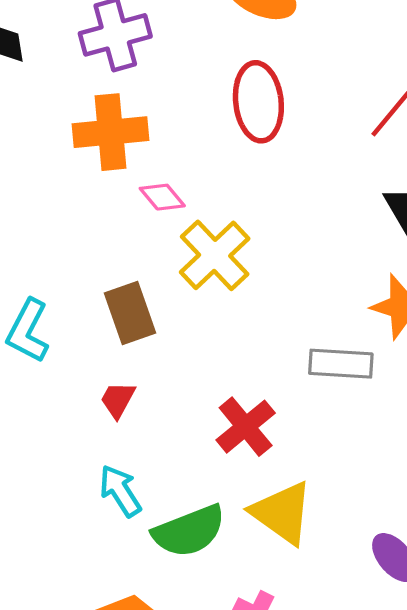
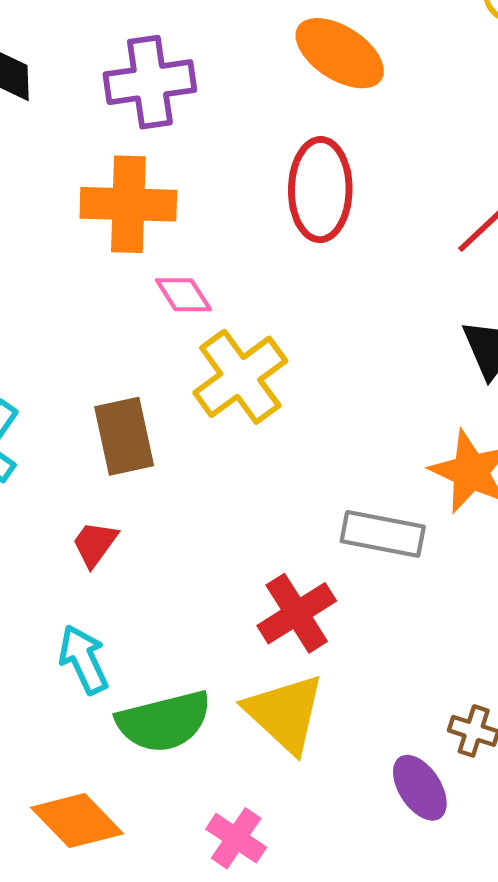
red cross: (246, 427) -> (297, 613), moved

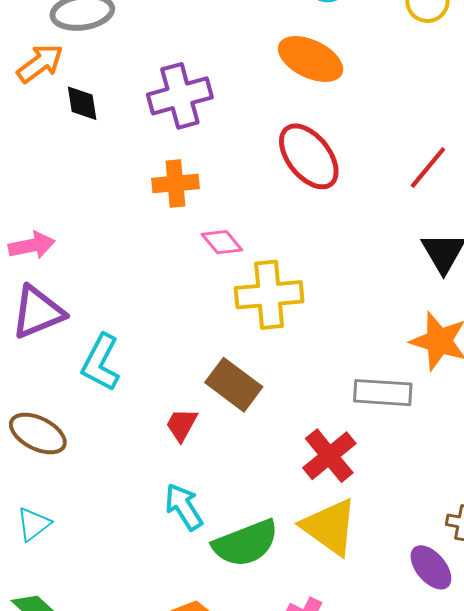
red ellipse: (320, 190) -> (309, 156), turned -32
orange cross: (128, 204) -> (175, 183), size x0.7
yellow cross: (240, 377) -> (269, 295), turned 38
brown rectangle: (124, 436) -> (234, 385), moved, turned -34

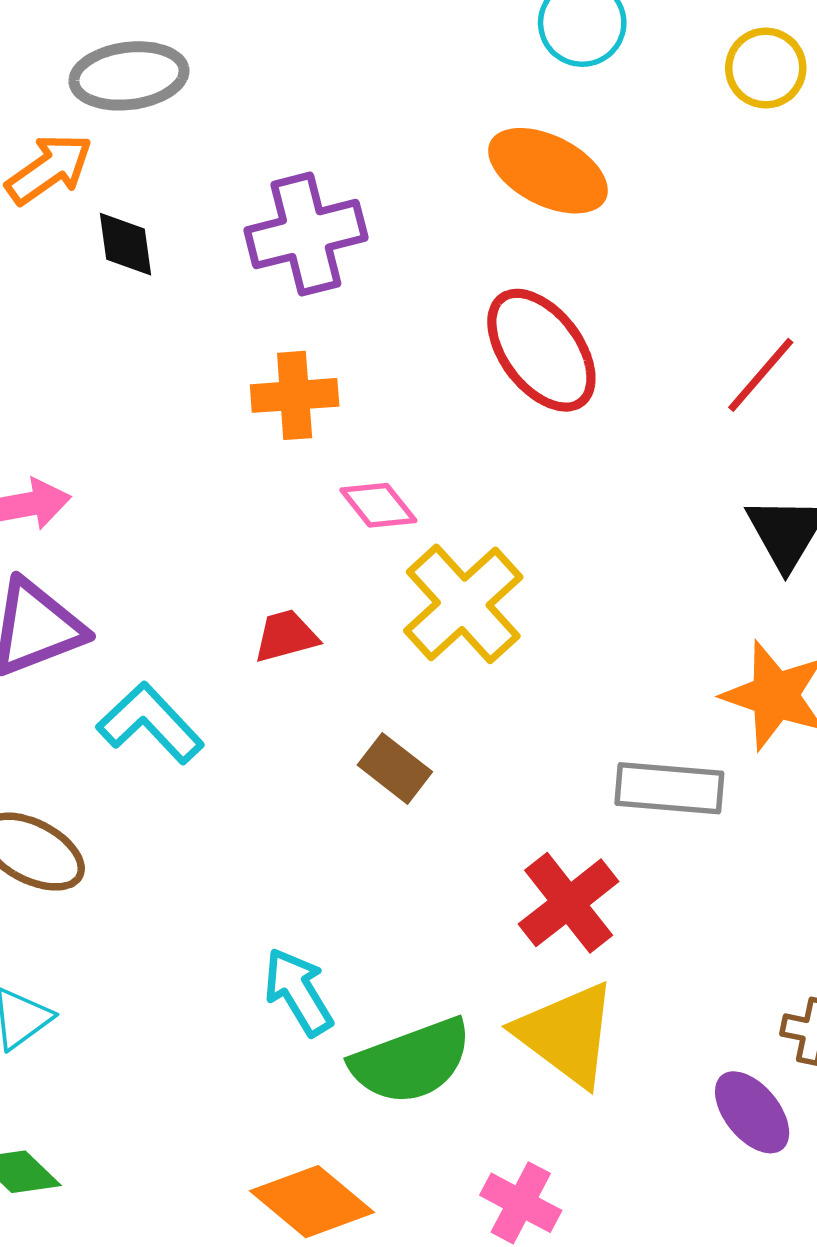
yellow cross: (269, 295) -> (463, 604), turned -38
cyan L-shape: (101, 363) -> (150, 723), turned 108
brown rectangle: (234, 385) -> (395, 768), size x0.7
red trapezoid: (182, 425) -> (286, 636), moved, turned 45

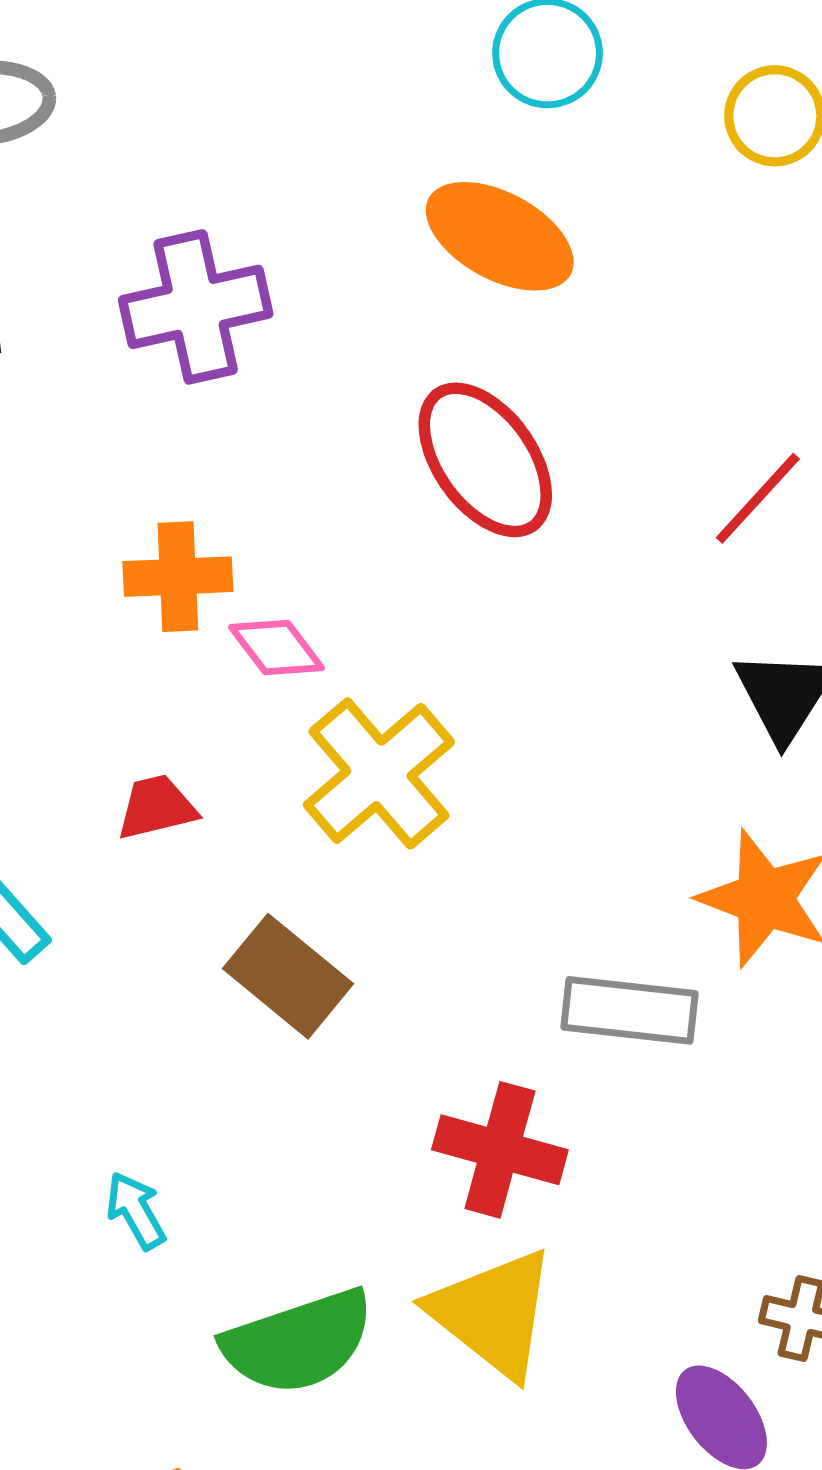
orange cross: (295, 395) -> (178, 577), moved
brown rectangle: (395, 768) -> (288, 976), size x1.4
red cross: (569, 903) -> (500, 1150), turned -38
cyan arrow: (298, 992) -> (136, 1211), moved, size x0.7

